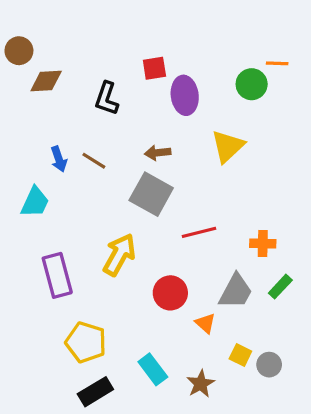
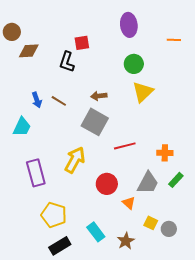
red square: (154, 68) -> (82, 43), moved
green circle: (252, 84) -> (134, 64), moved
purple ellipse: (185, 95) -> (129, 25), moved

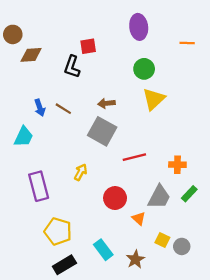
yellow arrow: (75, 160) -> (81, 172), size x0.6

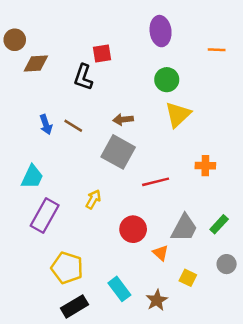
cyan trapezoid: (24, 137) -> (32, 177), moved
orange cross: (177, 165) -> (205, 166), moved
purple rectangle: (39, 186) -> (45, 215), turned 44
gray circle: (182, 246) -> (227, 264), moved

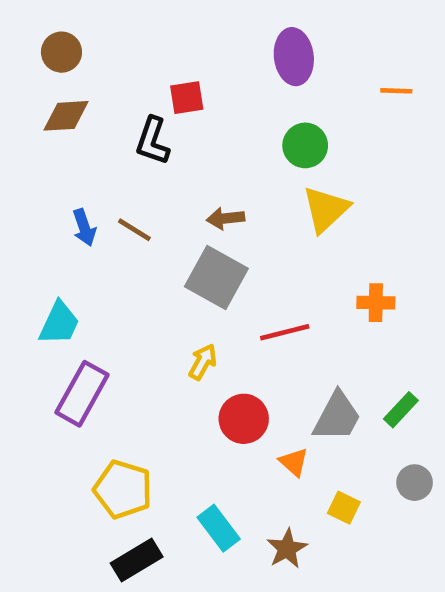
brown circle: (15, 40) -> (61, 52), moved
yellow arrow: (93, 199) -> (203, 362), moved

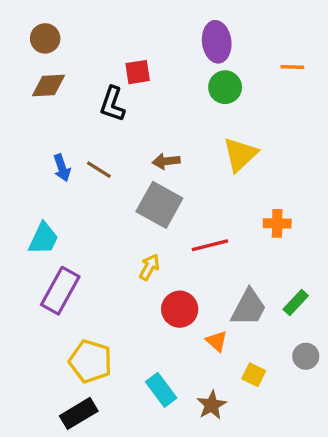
green circle: (305, 145) -> (225, 87), moved
black rectangle: (137, 560) -> (79, 413), moved

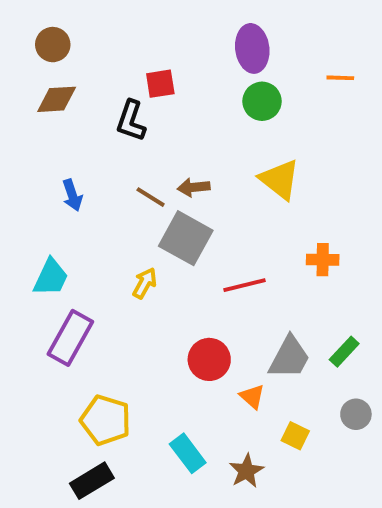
yellow triangle: (240, 154) -> (280, 179), turned -39
brown line: (99, 170) -> (151, 197), moved
yellow arrow: (149, 267) -> (145, 283), moved

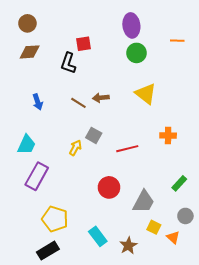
gray square: (186, 238) -> (94, 135), moved, size x0.6
gray trapezoid: (289, 357) -> (144, 202), moved
orange triangle: (252, 397) -> (173, 237), moved

